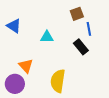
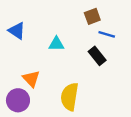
blue line: (89, 29) -> (107, 34), turned -64

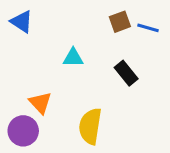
blue triangle: (17, 31) -> (22, 22), moved
blue line: (107, 34) -> (148, 28), moved

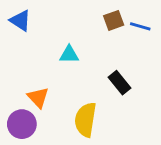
black rectangle: (126, 73) -> (120, 83), moved

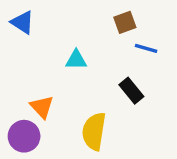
blue line: (140, 26) -> (146, 48), moved

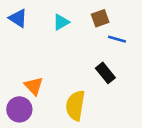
cyan triangle: (76, 60) -> (61, 22), moved, turned -30

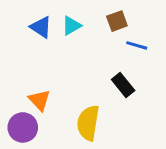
blue triangle: (18, 18) -> (41, 27), moved

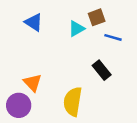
cyan triangle: (71, 26) -> (76, 29), moved

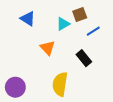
blue line: (113, 37) -> (93, 31), turned -48
orange triangle: (32, 83) -> (48, 48), moved

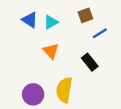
cyan triangle: (63, 24) -> (51, 22), moved
purple circle: (15, 87) -> (33, 94), moved

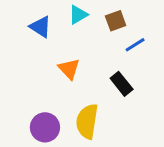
cyan triangle: (51, 22) -> (78, 15), moved

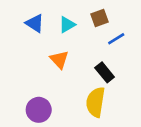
cyan triangle: (78, 15) -> (67, 25), moved
yellow semicircle: (87, 121) -> (96, 102), moved

